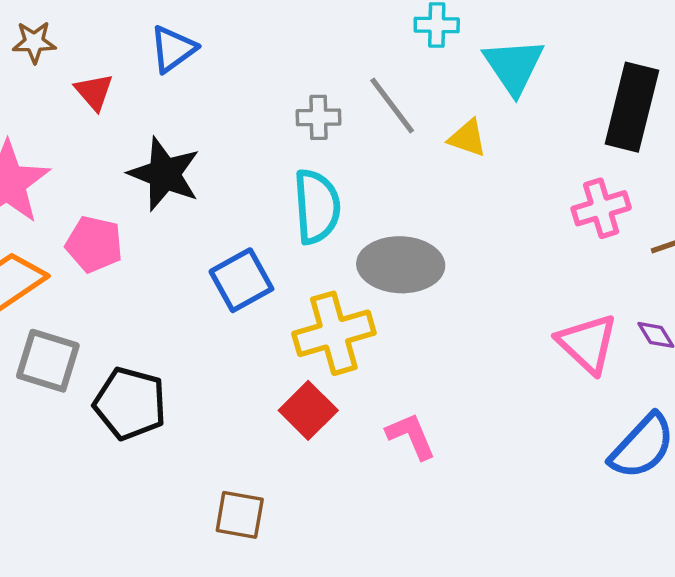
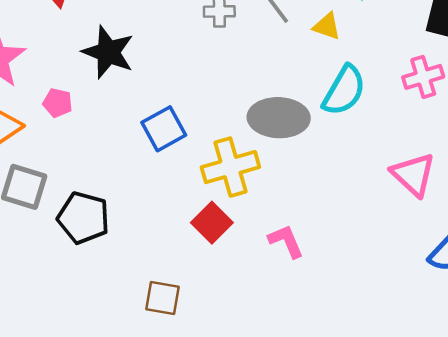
cyan semicircle: (317, 207) -> (344, 90), moved, turned 34
pink pentagon: (94, 244) -> (58, 103), size x0.7

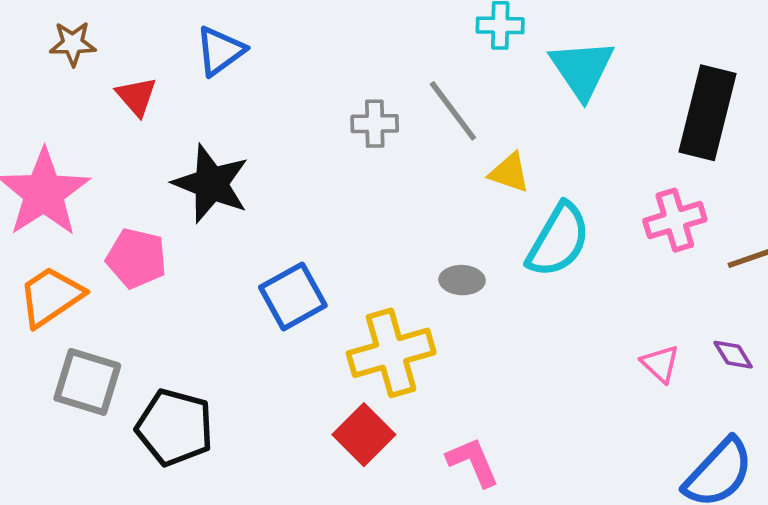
yellow triangle: (327, 26) -> (509, 173), moved
pink pentagon: (58, 103) -> (136, 258), size x1.4
gray ellipse: (279, 118) -> (462, 280), size x0.5
pink triangle: (413, 174) -> (660, 364), size x0.6

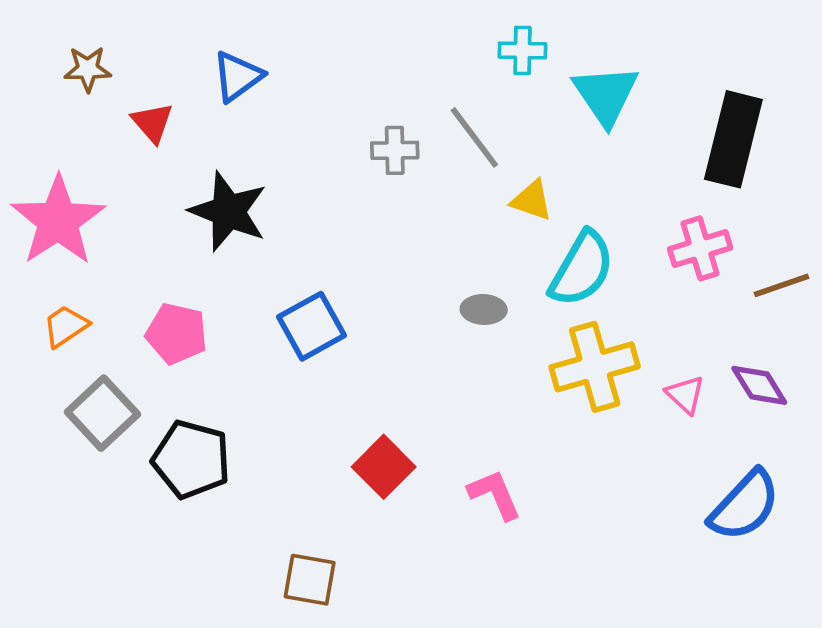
pink pentagon: (136, 258) -> (176, 334), moved
orange trapezoid: (51, 296) -> (65, 326), size x0.7
yellow cross: (391, 353) -> (595, 367), moved
purple diamond: (733, 355) -> (759, 385), size x1.4
gray square: (87, 382) -> (102, 413), turned 30

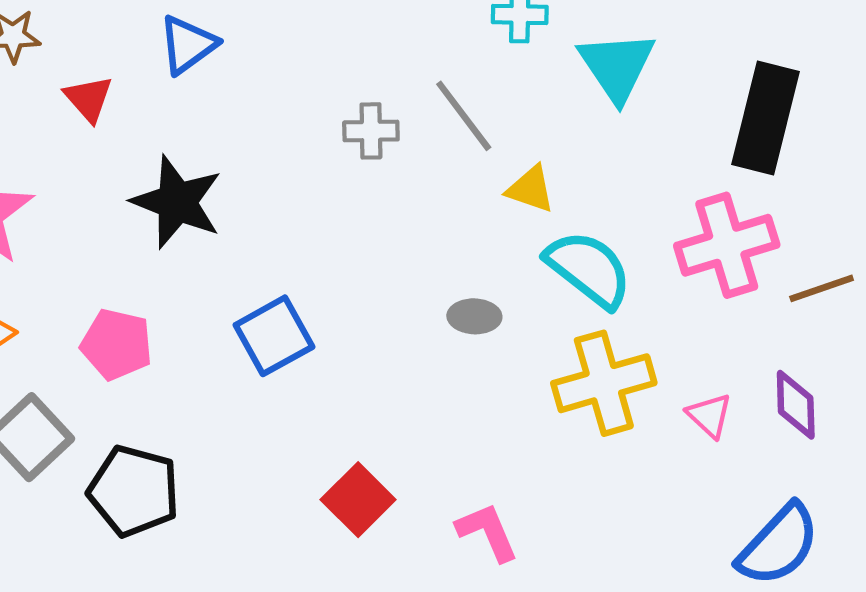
pink cross: (700, 248) -> (727, 245), size x1.4
cyan semicircle: (582, 269) -> (589, 269), turned -82
purple diamond: (759, 385) -> (796, 405), turned 30

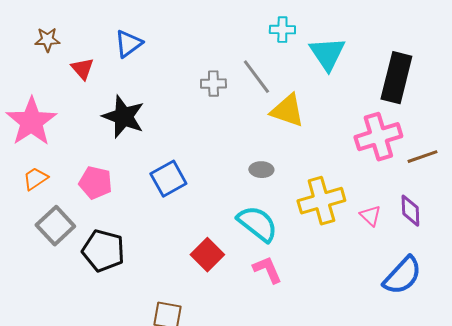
yellow triangle: (530, 189) -> (287, 111), size x1.5
cyan semicircle: (589, 269) -> (257, 224), moved

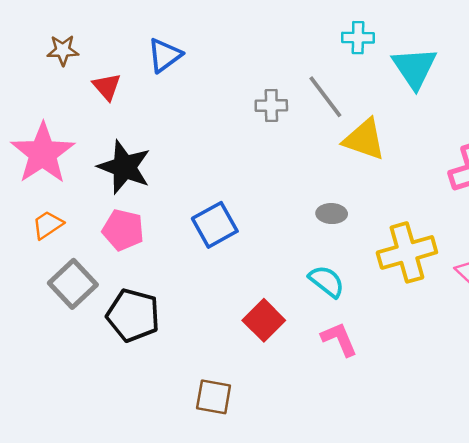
black star: (123, 117) -> (124, 167), moved
cyan semicircle: (257, 224) -> (327, 281), size x0.7

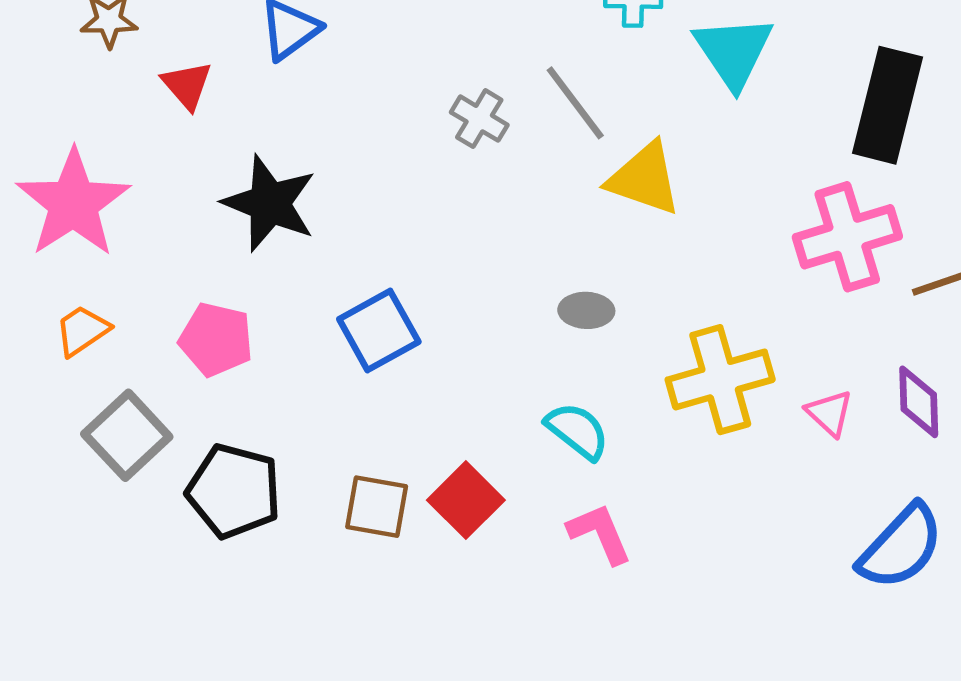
gray cross: (271, 106) -> (479, 119), turned 32
black star: (124, 167) -> (270, 203), moved
brown square: (214, 397) -> (377, 507), moved

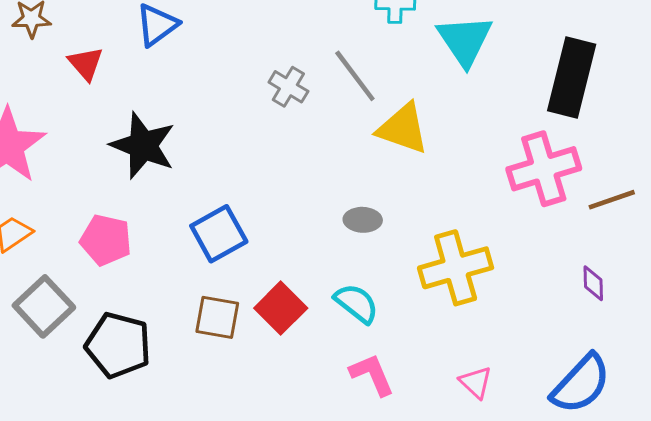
purple diamond: (919, 402) -> (593, 283), size x0.7
pink triangle: (829, 413) -> (476, 382), moved
red square: (466, 500) -> (281, 308), moved
brown square: (377, 507) -> (217, 317), moved

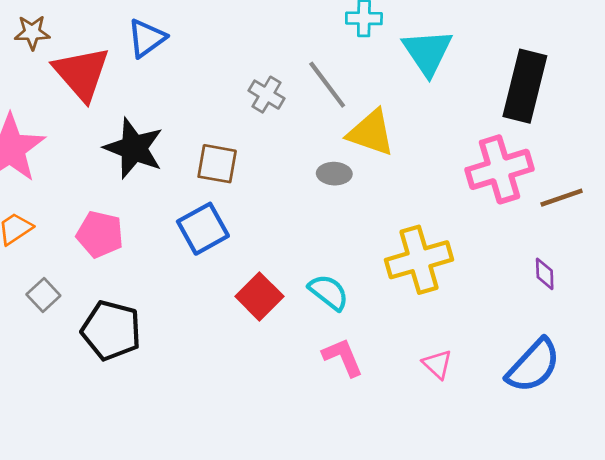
red triangle: (86, 64) -> (82, 73), size x1.8
gray ellipse: (363, 220) -> (334, 174), moved
gray square: (44, 306) -> (43, 295), size x0.6
brown square: (217, 317) -> (217, 164), moved

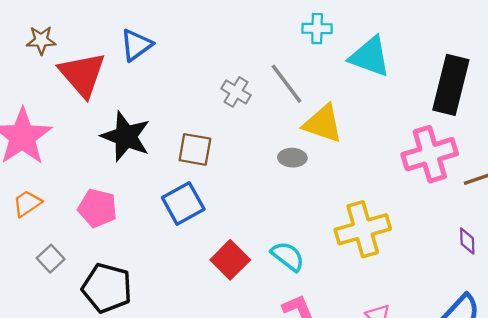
cyan triangle: (427, 52) -> (370, 57), turned -36

